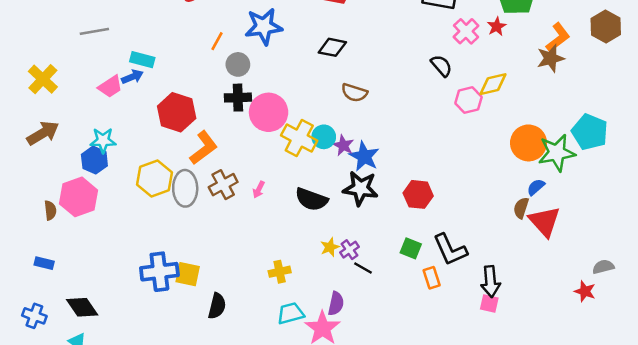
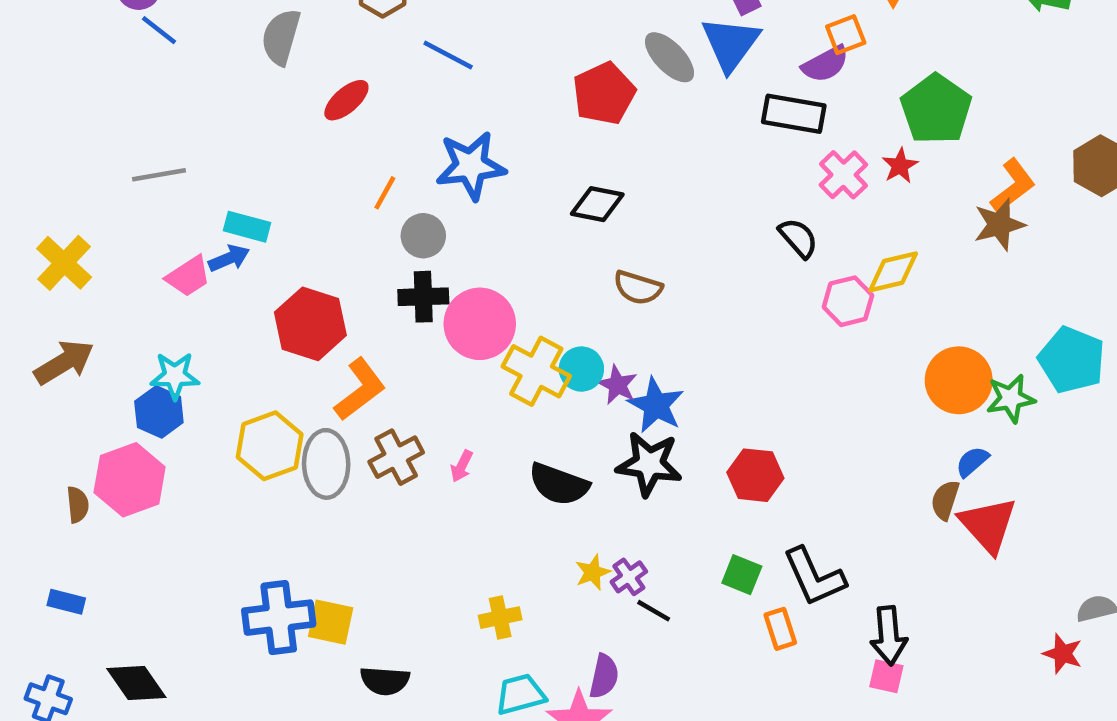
green star: (557, 153) -> (1011, 398), size x0.7
black semicircle: (217, 306) -> (385, 681), turned 80

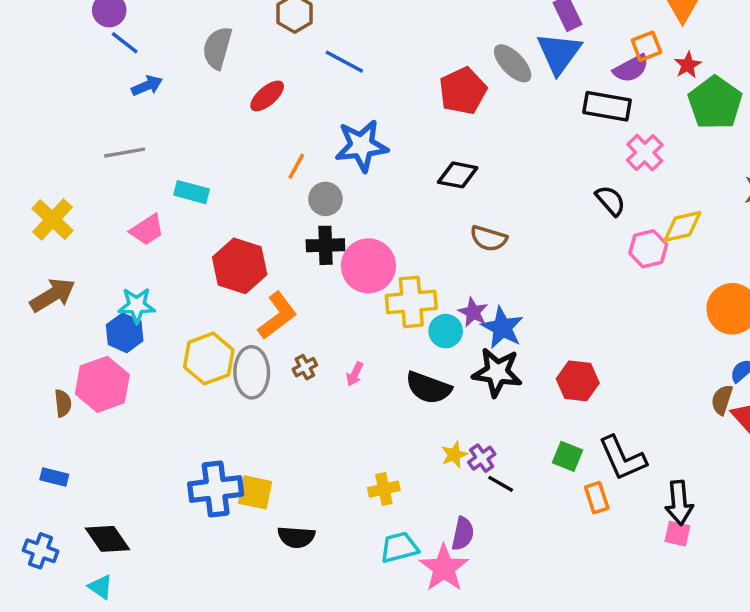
red star: (900, 166) -> (688, 65), moved
blue arrow: (229, 258) -> (147, 86), moved
cyan circle: (581, 369) -> (446, 331), moved
yellow cross: (536, 371) -> (411, 302), turned -33
brown cross: (396, 457) -> (305, 367), size x0.6

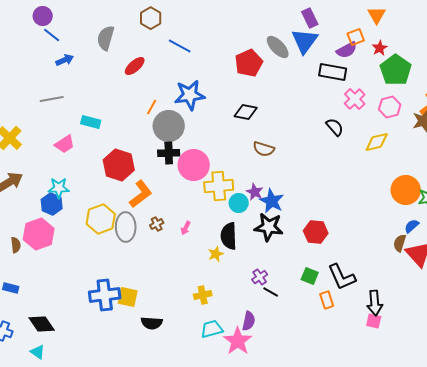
gray circle: (325, 199) -> (169, 126), size x1.6
pink hexagon: (648, 249) -> (390, 107), moved
black semicircle: (428, 388) -> (229, 236), turned 68
yellow star: (454, 455) -> (216, 254), moved

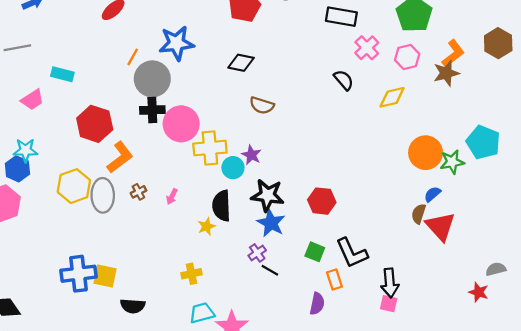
blue star: (272, 201) -> (271, 223), moved
purple semicircle: (249, 321) -> (317, 304), moved

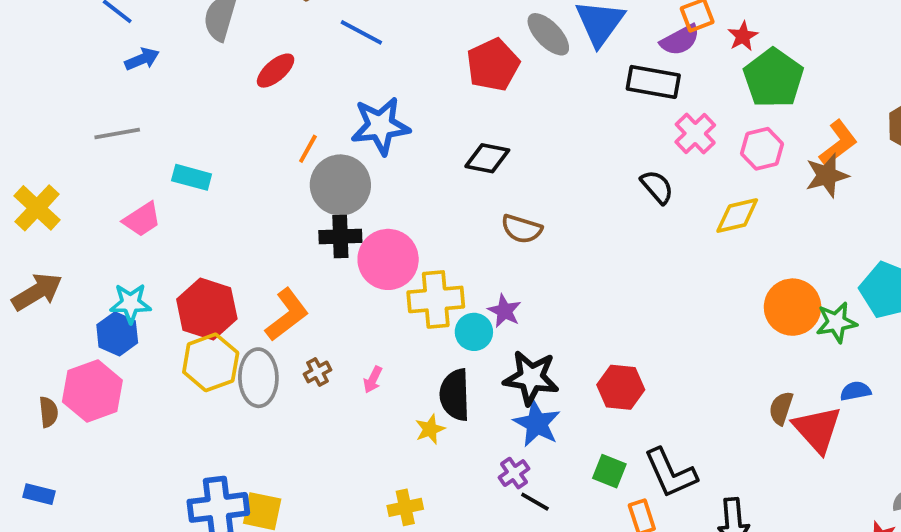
red hexagon: (95, 124) -> (207, 309), moved
blue semicircle: (432, 194) -> (855, 391), moved, turned 30

